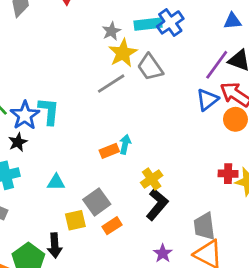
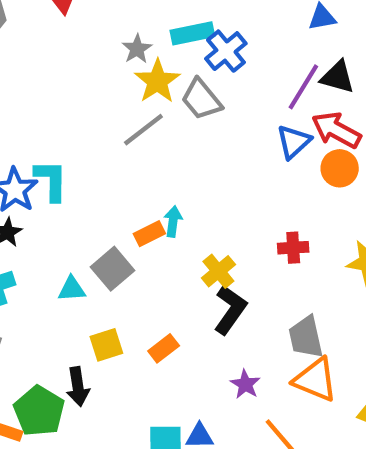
blue cross: (170, 22) -> (226, 51), moved
red cross: (228, 174) -> (293, 248), moved
gray square: (97, 202) -> (112, 269), moved

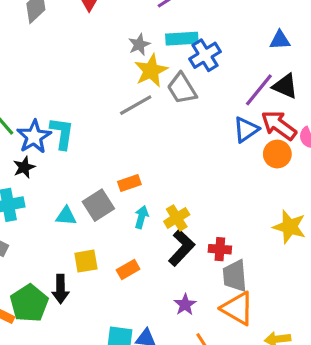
cyan arrow: (173, 221) -> (141, 217), moved
red cross: (293, 248) -> (220, 249), moved

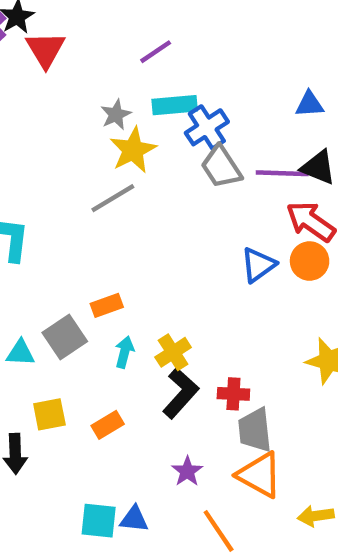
gray trapezoid: (182, 88) -> (221, 167), moved
purple line: (259, 90) -> (282, 173), turned 54
blue triangle: (246, 130) -> (258, 265), moved

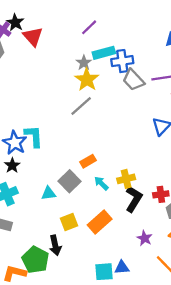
gray star: (116, 115) -> (84, 63), moved
blue cross: (207, 127) -> (122, 61), turned 35
cyan arrow: (124, 352) -> (101, 183), turned -49
yellow cross: (173, 352) -> (126, 179), turned 30
orange rectangle: (108, 425) -> (100, 222), size x1.5

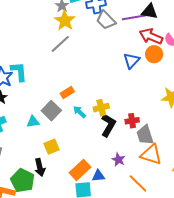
orange rectangle: (100, 222) -> (80, 170), moved
blue triangle: (122, 267) -> (98, 176), moved

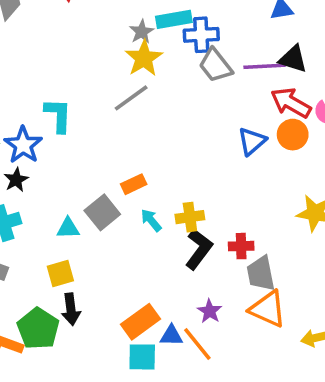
cyan L-shape: (19, 71) -> (58, 115), moved
yellow square: (52, 147) -> (60, 274), moved
orange line: (138, 183) -> (197, 344), moved

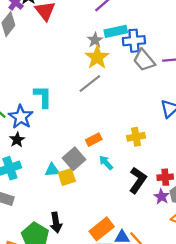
yellow cross: (190, 217) -> (136, 137), moved
yellow square: (60, 274) -> (67, 177), moved
purple star: (210, 311) -> (161, 197), moved

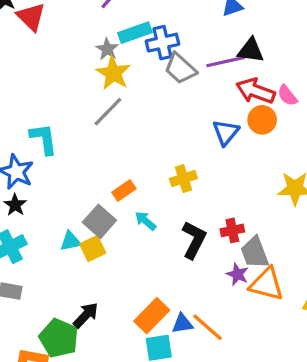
purple star: (161, 197) -> (237, 274), moved
black arrow: (56, 223) -> (86, 315), turned -120

